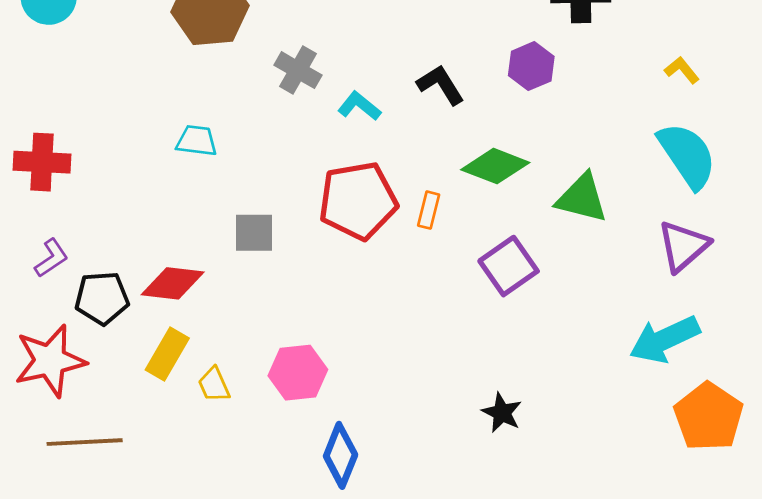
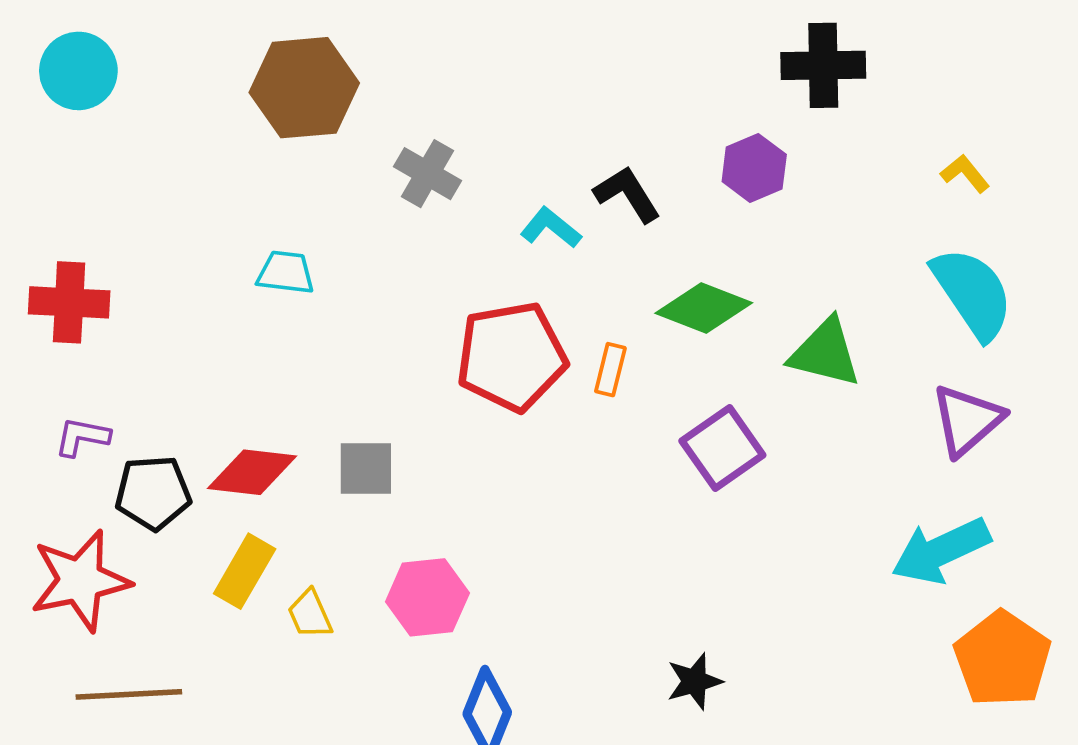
cyan L-shape: (359, 106) -> (551, 228), moved
gray square: (254, 233) -> (366, 469), moved
purple L-shape: (51, 258) -> (82, 437), turned -135
black star: (502, 413) -> (694, 681), moved, turned 30

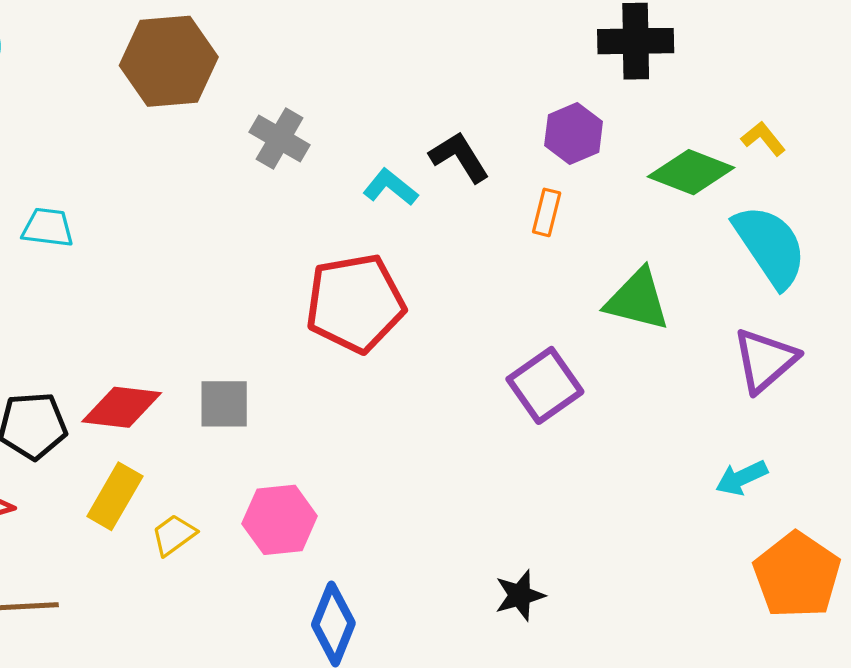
cyan trapezoid: (286, 273) -> (48, 228), moved
green diamond: (704, 308) -> (691, 172), moved
orange rectangle: (610, 370) -> (547, 212), moved
cyan arrow: (941, 551) -> (741, 478), size x0.6
yellow trapezoid: (310, 614) -> (174, 535), turned 78

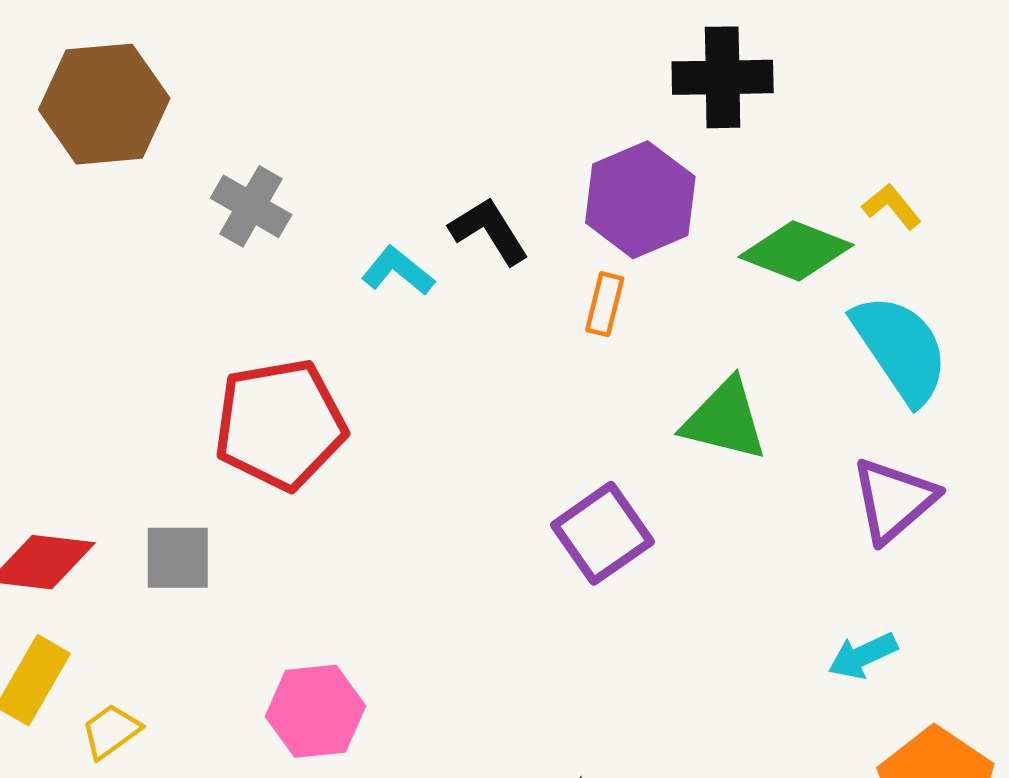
purple hexagon: (574, 133) -> (640, 200), size x1.4
red pentagon: (355, 303) -> (280, 424), moved
pink hexagon: (280, 520) -> (316, 711), moved

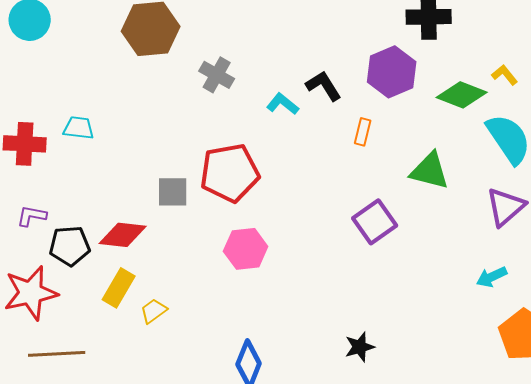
orange rectangle: (605, 304) -> (363, 132), moved
gray square: (178, 558) -> (173, 192), moved
pink hexagon: (316, 711) -> (246, 249), moved

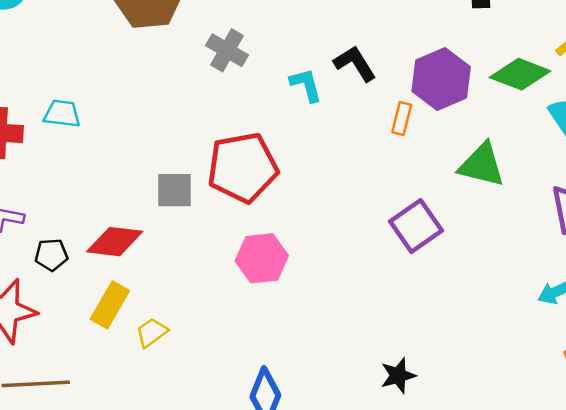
purple hexagon: (392, 72) -> (441, 79), moved
cyan L-shape: (283, 104) -> (306, 85), turned 36
black pentagon: (70, 246) -> (51, 255), size x0.7

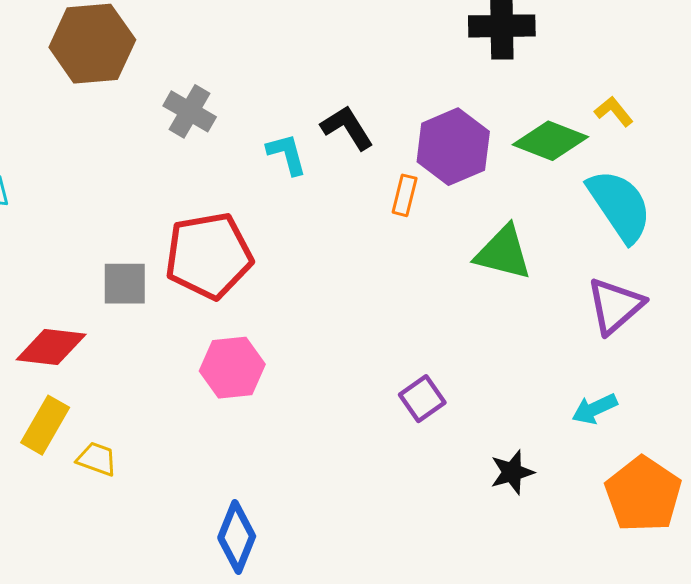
purple square: (416, 226) -> (422, 399), moved, size x0.7
yellow trapezoid: (152, 332) -> (97, 459), turned 56
black star: (398, 376) -> (512, 472), moved

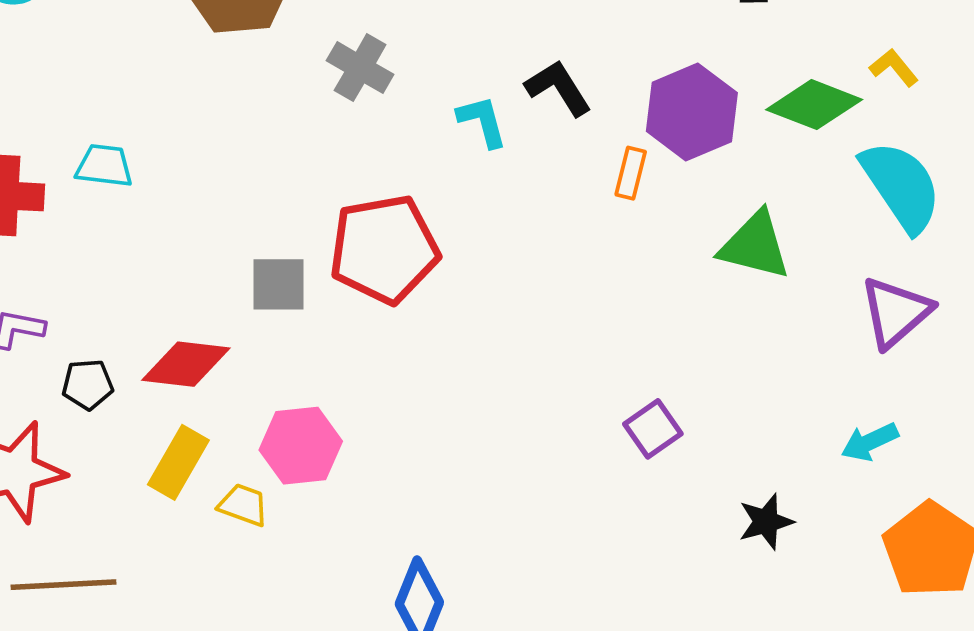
pink hexagon: (232, 368) -> (301, 446), moved

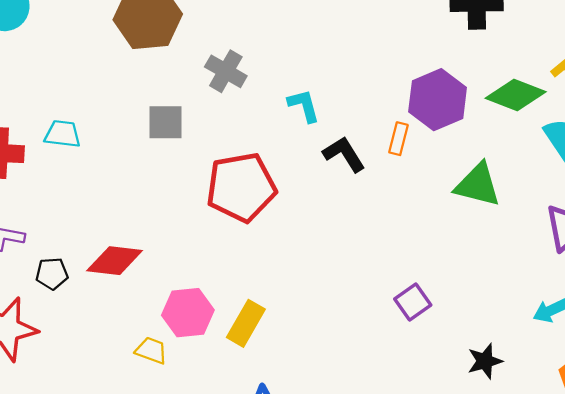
black L-shape: (558, 88) -> (344, 154), moved
gray square: (279, 284) -> (165, 122), moved
yellow rectangle: (178, 462) -> (246, 323), moved

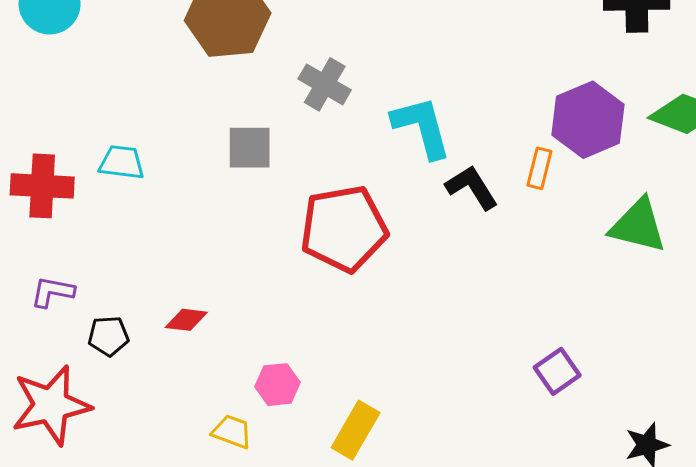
cyan L-shape: (304, 106) -> (422, 127), size x1.5
red diamond: (115, 261) -> (186, 320), size x0.6
pink hexagon: (188, 313) -> (278, 385), size x0.7
yellow rectangle: (246, 323) -> (356, 430), moved

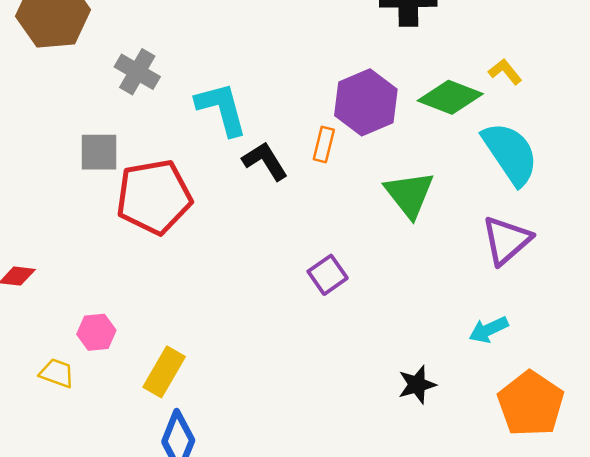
gray square: (250, 148) -> (99, 152), moved
green triangle: (638, 226) -> (409, 194), turned 38
purple square: (557, 371) -> (328, 275), moved

